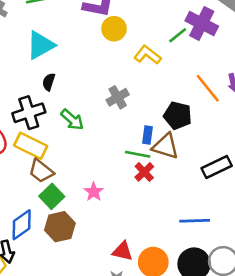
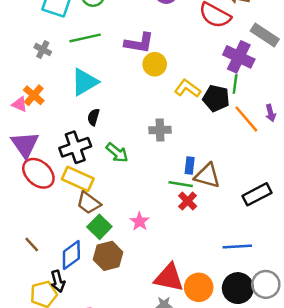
green line: (178, 35) -> (235, 84), moved, turned -42
gray cross: (118, 97) -> (160, 130), turned 30
black pentagon: (178, 115) -> (216, 98), moved
red triangle: (123, 251) -> (169, 278), size x1.5

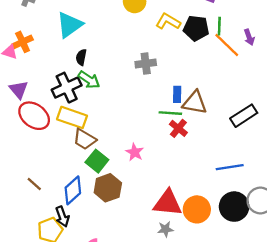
green line: (235, 84) -> (219, 26), moved
orange cross: (34, 95) -> (23, 42), turned 30
purple triangle: (25, 145) -> (19, 90), size x0.7
green arrow: (117, 153) -> (89, 80), moved

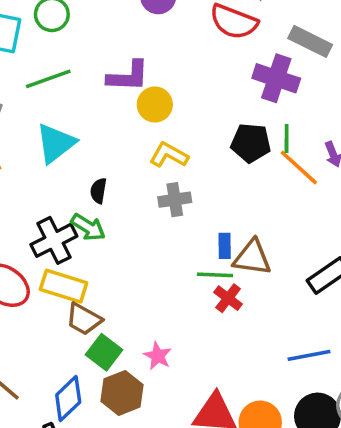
yellow L-shape: (168, 21) -> (169, 155), moved
black semicircle: (81, 57) -> (98, 191), moved
pink star: (135, 152) -> (158, 356), moved

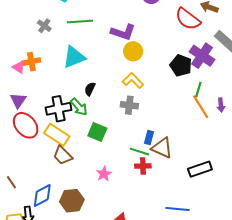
black pentagon: (251, 143) -> (181, 65), moved
red cross: (228, 298) -> (143, 166), turned 35
green square: (104, 352) -> (97, 132), moved, turned -30
pink star: (158, 356) -> (104, 174), moved

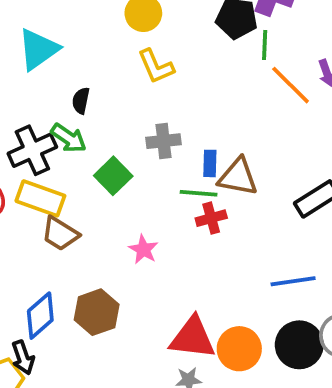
yellow L-shape: (133, 80) -> (156, 66), turned -145
green line: (198, 89) -> (265, 45), moved
gray cross: (129, 105) -> (164, 141), moved
green square: (97, 132) -> (113, 176), turned 36

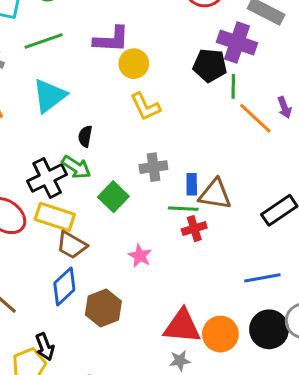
blue diamond: (40, 316) -> (64, 286), moved

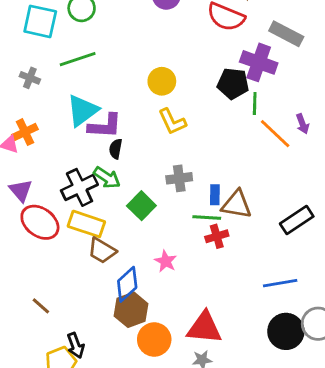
purple L-shape: (111, 39) -> (105, 126), moved
blue diamond: (64, 286) -> (127, 284), moved
orange circle: (220, 334) -> (154, 340), moved

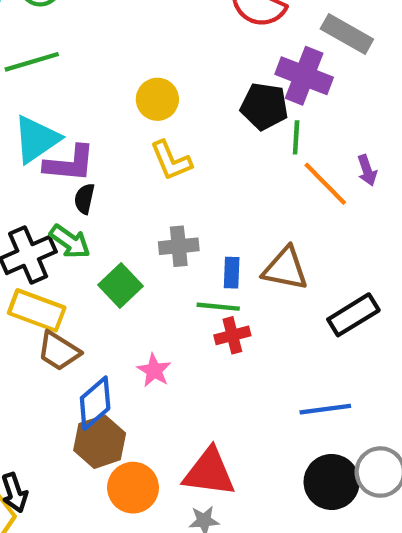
brown triangle: (237, 204) -> (285, 269), moved

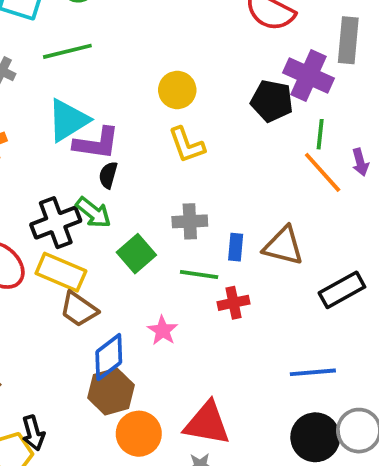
gray rectangle: (347, 34) -> (348, 40), turned 63
green line: (296, 137) -> (320, 134), moved
green line: (218, 307) -> (199, 274), moved

